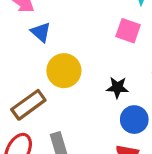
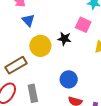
black star: (117, 88) -> (64, 39), moved
blue circle: (134, 120) -> (69, 79), moved

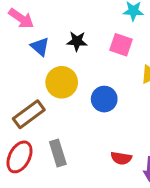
black star: (64, 39) -> (77, 41), moved
blue circle: (69, 79) -> (104, 99), moved

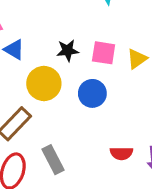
black star: (77, 41) -> (68, 51), moved
pink square: (121, 45) -> (104, 53), moved

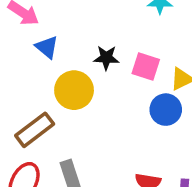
blue circle: (92, 93) -> (166, 110), moved

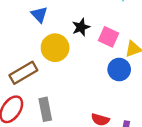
black star: (106, 58) -> (81, 27), turned -30

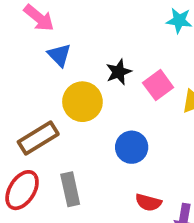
pink square: (109, 37) -> (158, 85), turned 30
blue circle: (119, 70) -> (132, 147), moved

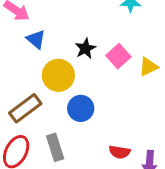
blue circle: (132, 147) -> (81, 108), moved

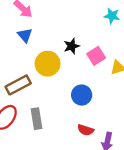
blue triangle: (36, 39) -> (25, 35), moved
blue circle: (81, 108) -> (82, 95), moved

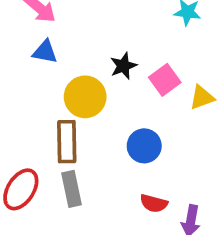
blue triangle: (25, 35) -> (45, 52), turned -35
brown rectangle: (18, 85) -> (67, 142), moved, turned -60

